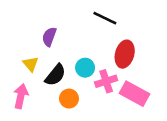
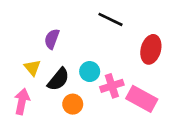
red ellipse: (125, 54) -> (151, 49), moved

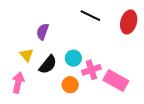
red ellipse: (151, 49) -> (129, 22), moved
orange circle: (73, 104) -> (70, 85), moved

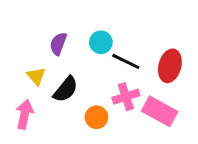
black line: (90, 16) -> (126, 61), moved
red ellipse: (129, 22) -> (170, 66), moved
cyan circle: (73, 58) -> (101, 42), moved

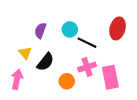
red ellipse: (170, 66) -> (118, 28), moved
pink rectangle: (160, 111) -> (110, 77), turned 50

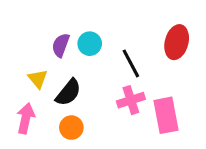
cyan circle: (70, 29) -> (90, 44), moved
black line: (87, 43) -> (131, 63), turned 36
orange circle: (67, 81) -> (71, 128), moved

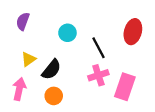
purple semicircle: (61, 45) -> (23, 21), moved
yellow triangle: (38, 79) -> (28, 59), turned 35
pink rectangle: (166, 115) -> (125, 87), turned 30

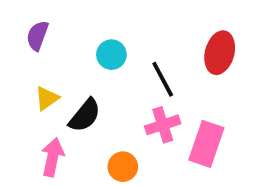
pink arrow: (19, 89) -> (53, 157), moved
orange circle: (54, 96) -> (123, 167), moved

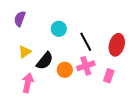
red ellipse: (220, 53) -> (117, 45), moved
pink rectangle: (206, 144) -> (109, 76), size x0.6
orange circle: (123, 167) -> (65, 70), moved

